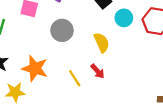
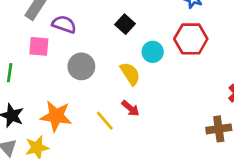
cyan circle: (124, 18) -> (153, 52), moved

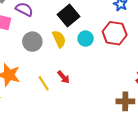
black square: (125, 24) -> (68, 16), size x1.5
yellow semicircle: (130, 74) -> (59, 39), moved

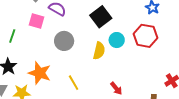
yellow semicircle: (59, 39) -> (99, 51), moved, turned 36
red arrow: (64, 77) -> (116, 88), moved

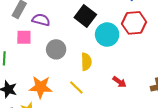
cyan circle: (117, 40) -> (107, 35), size x1.5
yellow semicircle: (99, 51) -> (86, 62), moved

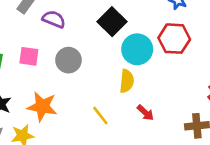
pink square: (24, 37) -> (29, 56), moved
yellow semicircle: (86, 62) -> (127, 81), moved
yellow line: (76, 87) -> (100, 116), moved

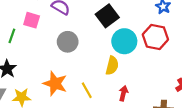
pink square: (29, 56) -> (32, 20), moved
orange star: (42, 106) -> (55, 84), moved
red arrow: (145, 113) -> (123, 93), turned -128

